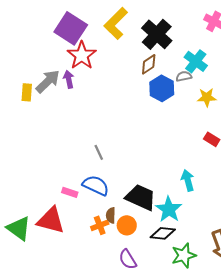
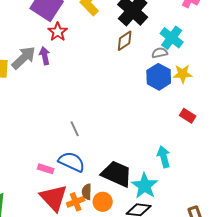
red star: (82, 55) -> (58, 32), size x0.7
blue hexagon: (162, 88) -> (159, 77), moved
red triangle: (51, 220) -> (54, 198), moved, turned 32

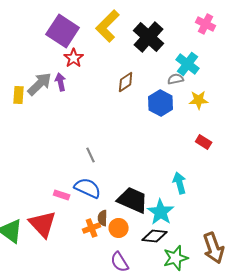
brown diamond: (125, 41) -> (126, 82), moved
blue hexagon: (159, 77) -> (161, 103), moved
red triangle: (54, 198) -> (43, 224), moved

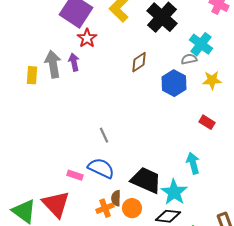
gray arrow: (40, 84) -> (53, 64), turned -56
red rectangle: (204, 142) -> (207, 122), moved

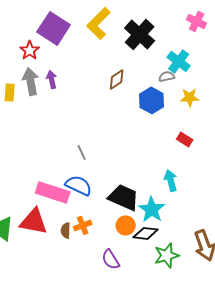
red star: (87, 38) -> (30, 50), moved
pink rectangle: (75, 175) -> (53, 192), size x2.0
brown semicircle: (116, 198) -> (66, 230), moved
red triangle: (56, 204) -> (34, 221), turned -36
orange circle: (132, 208) -> (126, 225), moved

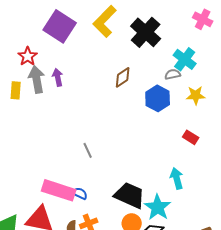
red star: (30, 50) -> (28, 56), moved
blue semicircle: (79, 185) -> (80, 193), moved, size x0.6

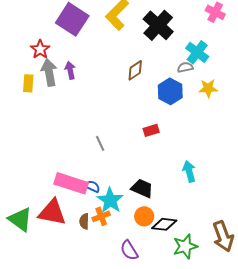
red rectangle: (191, 137) -> (151, 130), moved, turned -49
black trapezoid: (130, 195) -> (142, 188), size x0.7
cyan star: (158, 207) -> (110, 200), moved

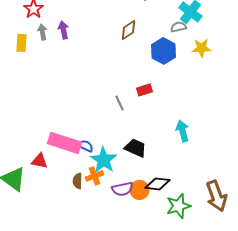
gray arrow: (49, 72) -> (42, 32), size x0.6
gray line: (100, 143) -> (120, 103), moved
red triangle: (52, 212) -> (40, 161), moved, size x0.6
orange circle: (144, 216) -> (140, 190), moved
purple semicircle: (129, 250) -> (122, 189), moved, turned -70

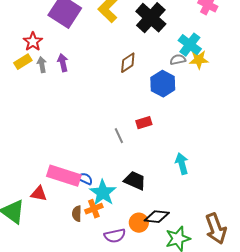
yellow rectangle: (22, 43) -> (23, 62), moved, turned 54
yellow star: (202, 48) -> (199, 60), moved
purple semicircle: (122, 189) -> (115, 236), moved

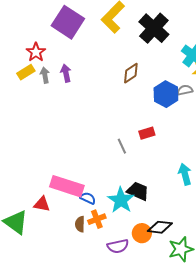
gray semicircle: (178, 60) -> (185, 90), moved
blue semicircle: (85, 179) -> (88, 198), moved
cyan star: (103, 193) -> (121, 200), moved

